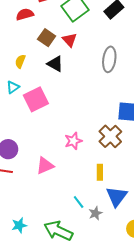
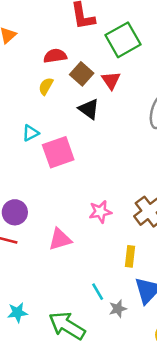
red semicircle: (25, 14) -> (55, 56), moved
yellow semicircle: (20, 61) -> (46, 86), moved

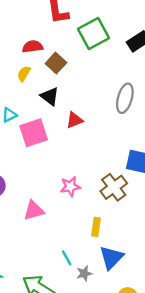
red triangle: (111, 80) -> (74, 120), moved, turned 42
black triangle: (89, 109) -> (50, 96), moved

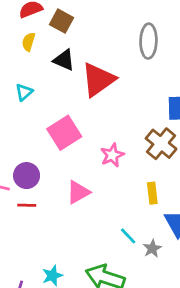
red triangle: (74, 120) -> (98, 80), size x1.8
pink square: (34, 133) -> (64, 133), moved

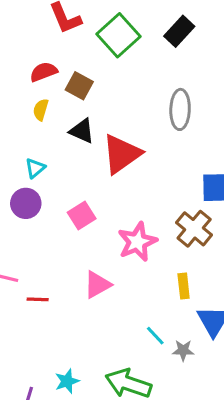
pink square: (64, 133) -> (82, 216), size x0.7
pink star: (112, 155) -> (137, 242), size x1.4
purple circle: (27, 176) -> (26, 203), moved
gray star: (152, 248) -> (183, 350), turned 30

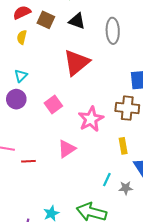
black triangle: (82, 131) -> (77, 21), moved
brown cross: (194, 229) -> (127, 108), turned -30
cyan line: (155, 336) -> (107, 180), turned 72

